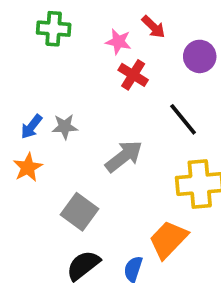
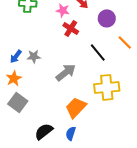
gray square: (80, 212) -> (18, 102), moved
orange trapezoid: (168, 239) -> (76, 107), moved

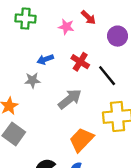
red cross: (71, 28) -> (80, 62), moved
blue arrow: (16, 56) -> (45, 59), moved, turned 32

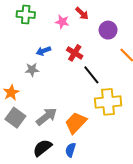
black line: (107, 76) -> (91, 75), moved
gray arrow: (70, 99) -> (47, 117), moved

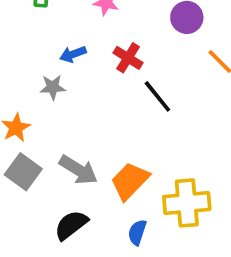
yellow cross: (108, 102) -> (187, 203), moved
gray arrow: (47, 117) -> (78, 170), turned 70
blue semicircle: (71, 150) -> (137, 232), moved

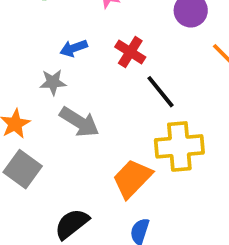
gray arrow: (78, 170) -> (79, 122), moved
yellow cross: (187, 203) -> (179, 146), moved

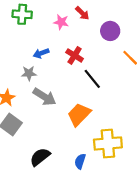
yellow cross: (179, 146) -> (108, 143), moved
orange trapezoid: (132, 179) -> (79, 115), moved

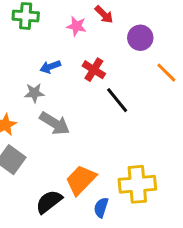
orange trapezoid: (79, 115) -> (81, 180), moved

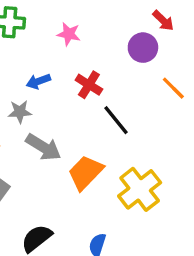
red arrow: (104, 15) -> (163, 21), moved
orange trapezoid: (81, 180) -> (86, 172), moved
yellow cross: (137, 184) -> (140, 189), moved, turned -33

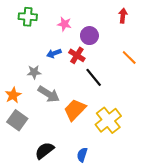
red arrow: (163, 21) -> (123, 16), turned -128
purple circle: (143, 48) -> (89, 36), moved
blue arrow: (38, 81) -> (54, 53), moved

